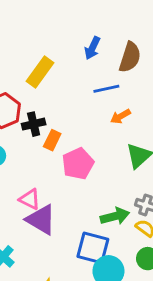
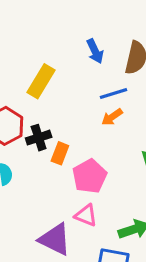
blue arrow: (92, 48) -> (95, 51), turned -45
orange arrow: (120, 116) -> (112, 117), moved
pink triangle: (30, 199) -> (86, 215), moved

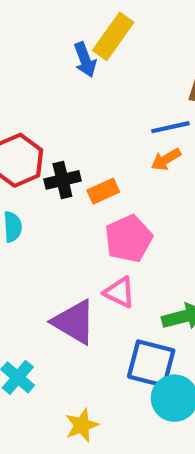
blue arrow: (95, 51) -> (85, 60), moved
yellow rectangle: (41, 81) -> (113, 36), moved
orange rectangle: (60, 153) -> (103, 191), moved, turned 40

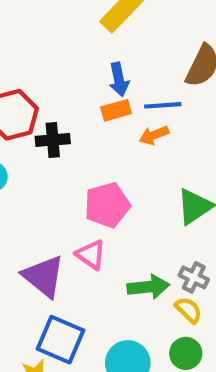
blue arrow: (85, 60) -> (119, 79), moved
orange rectangle: (103, 191) -> (116, 110), moved
blue square: (151, 363) -> (60, 340), moved

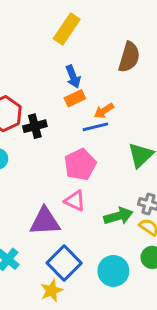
blue line: (163, 105) -> (95, 127), moved
purple triangle: (43, 276) -> (45, 221), turned -32
blue square: (60, 340) -> (64, 263), turned 32

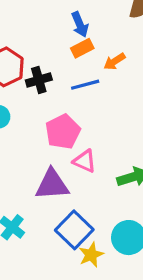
blue line: (95, 127) -> (85, 85), moved
pink pentagon: (80, 165) -> (63, 132), moved
yellow star: (52, 291) -> (91, 255), moved

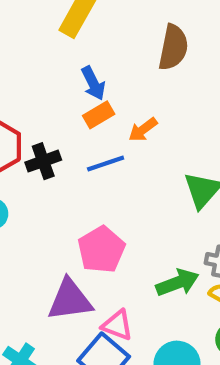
pink pentagon: (63, 132) -> (101, 250), moved
pink triangle: (85, 161) -> (117, 325), moved

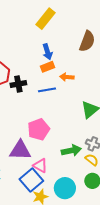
orange arrow: (143, 130) -> (67, 77), turned 32

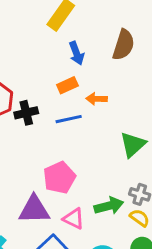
blue arrow: (47, 52) -> (77, 53), moved
pink triangle: (40, 166) -> (74, 219), moved

